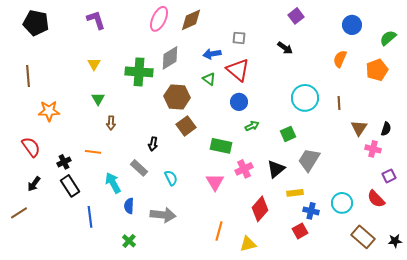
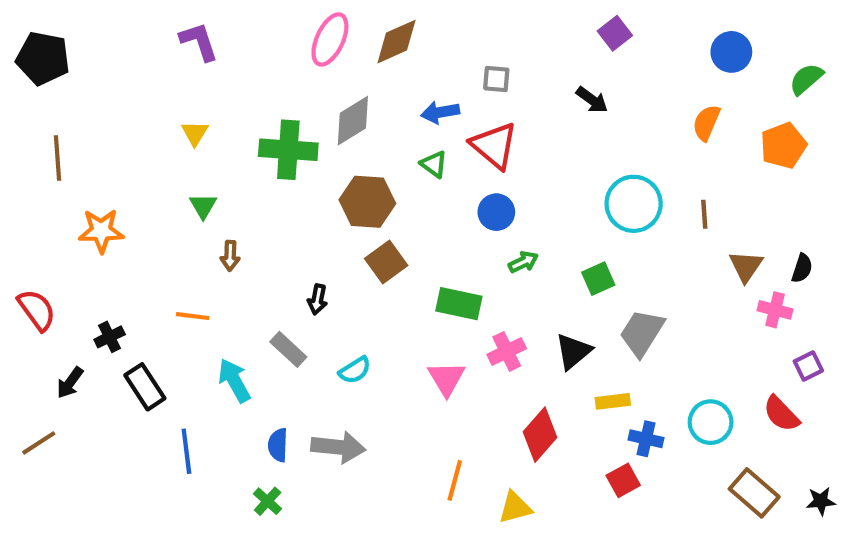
black pentagon: (36, 23) -> (43, 58), moved
red semicircle: (31, 147) -> (37, 310), moved
black cross: (64, 162) -> (110, 337), moved
cyan semicircle: (171, 178) -> (355, 370), turned 84
blue semicircle: (129, 206) -> (278, 445), moved

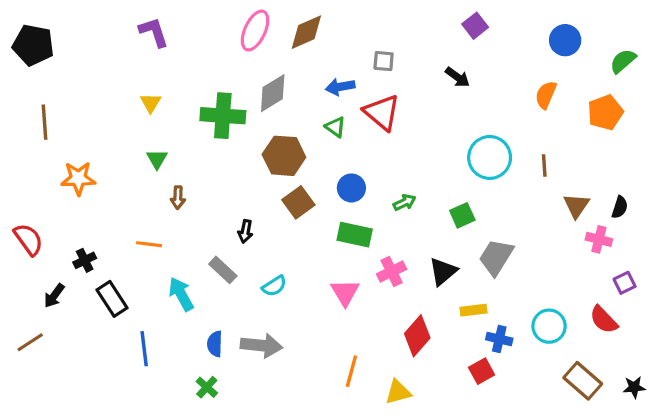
blue circle: (496, 212) -> (351, 188), moved

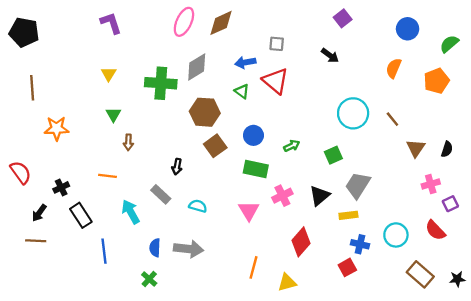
brown line: (544, 165) -> (392, 119), turned -35
pink cross: (599, 239) -> (431, 184), moved, turned -30
cyan semicircle: (274, 286) -> (198, 206), turned -132
yellow rectangle: (474, 310) -> (348, 215), moved
brown line: (30, 342) -> (36, 241), moved, turned 36

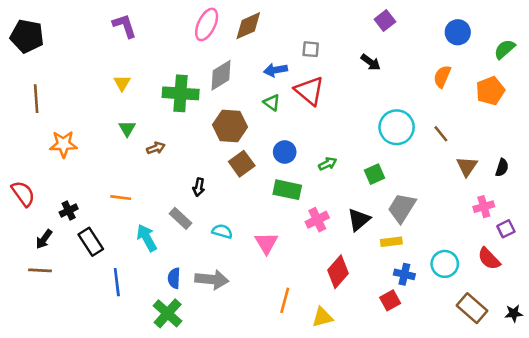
brown arrow: (128, 142) -> (156, 148), moved, turned -112
pink triangle: (249, 211) -> (266, 243), moved
green cross: (149, 279) -> (168, 313), size x1.6

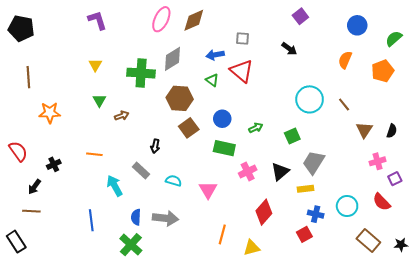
black rectangle: (91, 242) -> (16, 242), moved

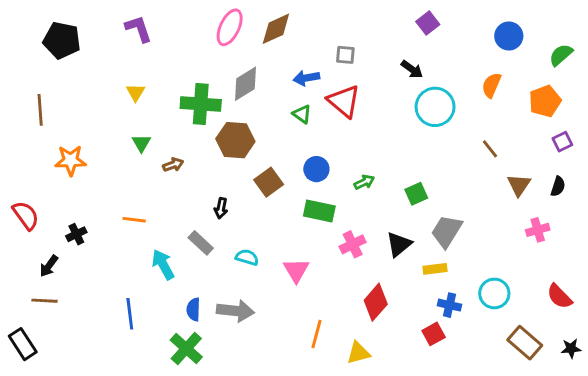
black pentagon: (21, 28) -> (62, 40), moved
brown hexagon: (180, 98) -> (235, 140), moved
cyan circle: (310, 99) -> (435, 107), moved
purple square: (395, 179) -> (562, 142), moved
red semicircle: (382, 202) -> (559, 296), moved

